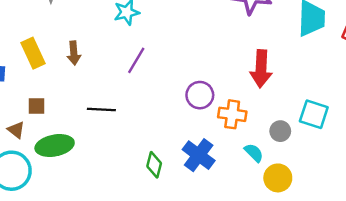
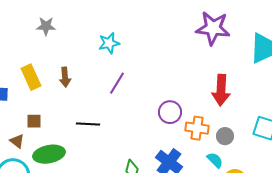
gray circle: (280, 131) -> (225, 136), moved

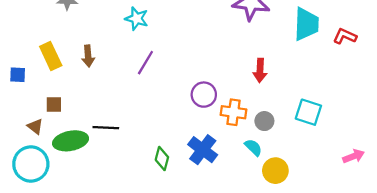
cyan star: (109, 43) -> (137, 19), turned 30
red arrow: (221, 90) -> (260, 70), size x0.7
black line: (88, 124) -> (106, 128), moved

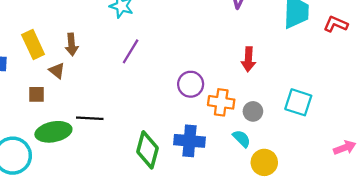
brown triangle: (35, 127) -> (57, 71), moved
blue cross: (203, 150) -> (189, 141), turned -32
green diamond: (162, 158) -> (148, 150), size x1.5

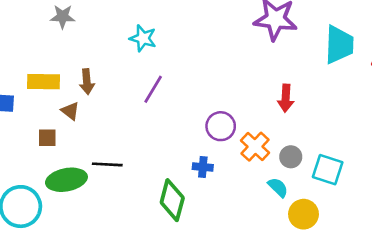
yellow rectangle: (33, 45) -> (43, 82), turned -64
orange cross: (221, 102) -> (255, 147), turned 35
cyan square: (298, 102) -> (328, 170), moved
blue cross: (189, 141) -> (203, 167), moved, size x0.6

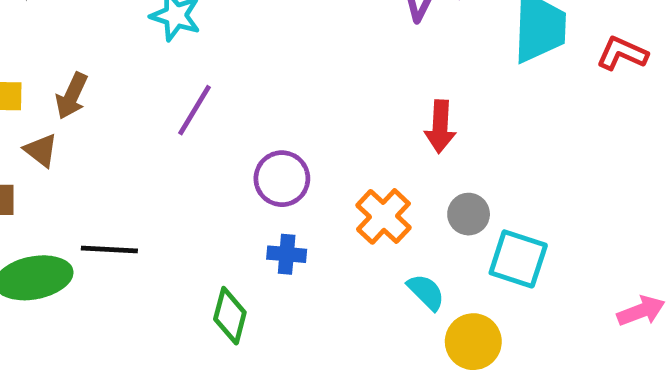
brown arrow: (87, 82) -> (72, 96), turned 30
purple circle: (221, 126) -> (282, 179), moved
gray circle: (291, 157) -> (469, 214), moved
green diamond: (172, 200) -> (230, 316), size x0.7

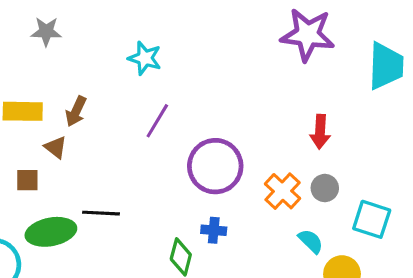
purple circle: (282, 179) -> (215, 166), size x1.5
gray circle: (469, 214) -> (325, 188), moved
blue cross: (287, 254) -> (214, 230), moved

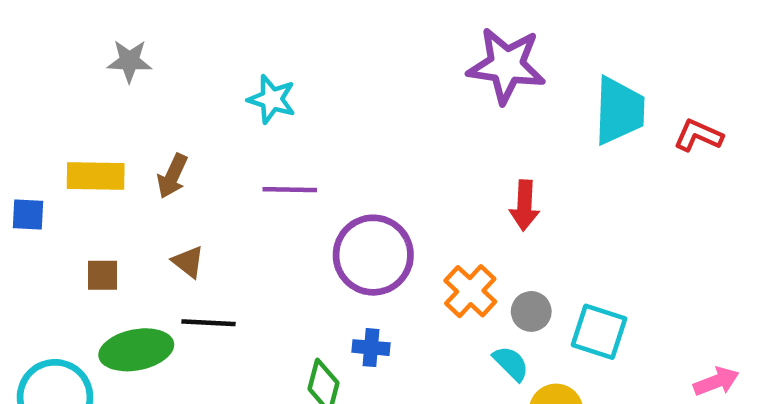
purple line: (157, 121) -> (290, 190), turned 60
brown triangle: (56, 147) -> (188, 262), moved
gray circle: (325, 188) -> (531, 311), moved

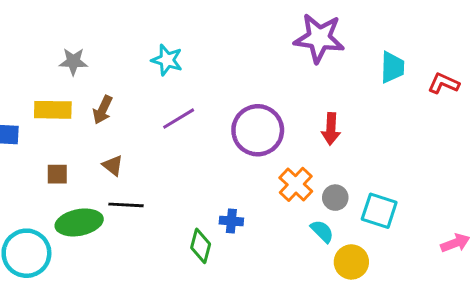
gray star: (129, 61) -> (73, 61), moved
cyan trapezoid: (619, 111) -> (392, 67), size x0.7
purple line: (290, 190) -> (179, 119), turned -32
purple circle: (373, 255) -> (258, 130), moved

